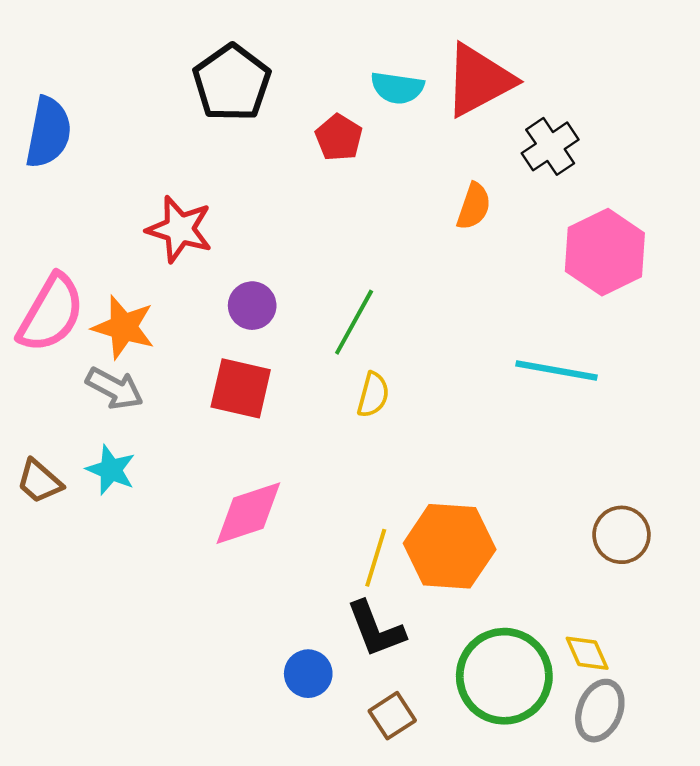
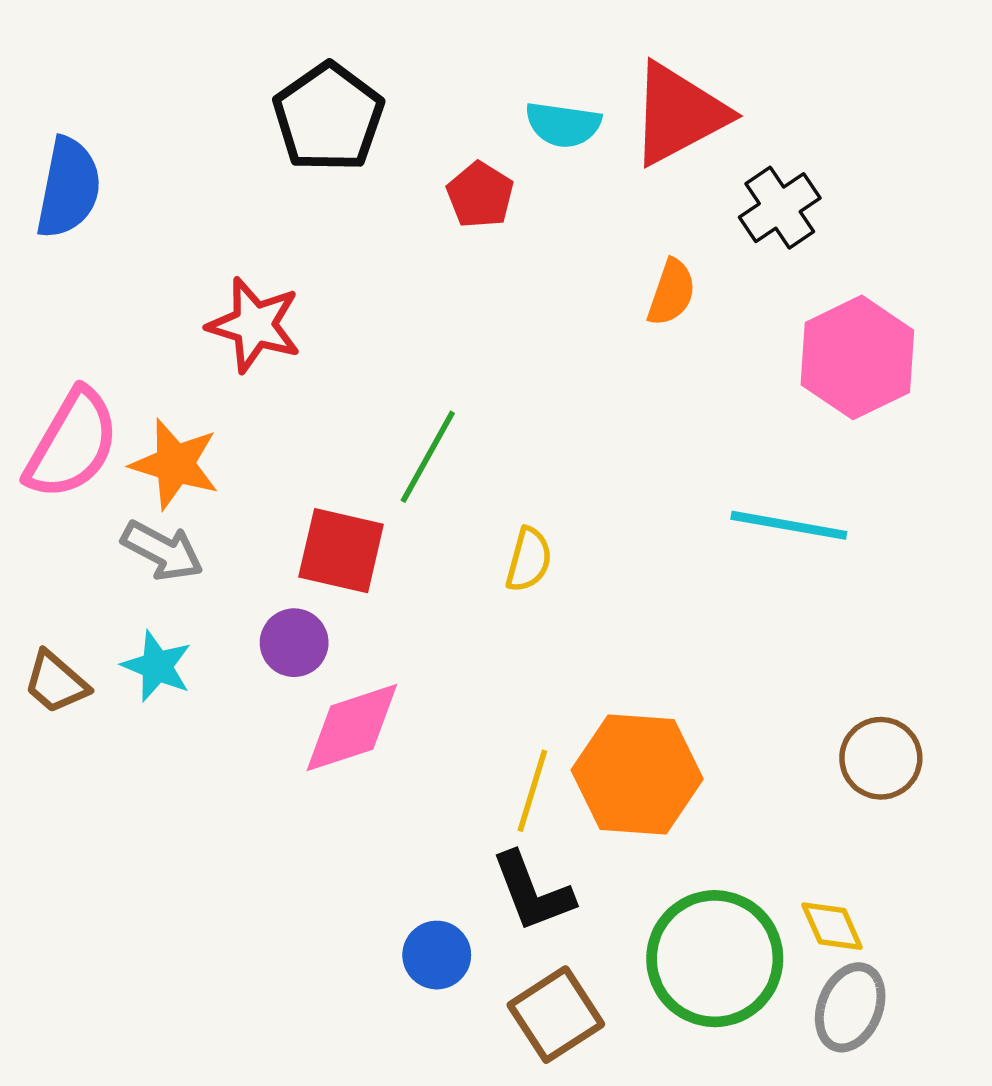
purple circle: (252, 306) -> (294, 643), moved
green line: (354, 322) -> (428, 457), moved
brown square: (392, 716) -> (556, 1015), size x1.4

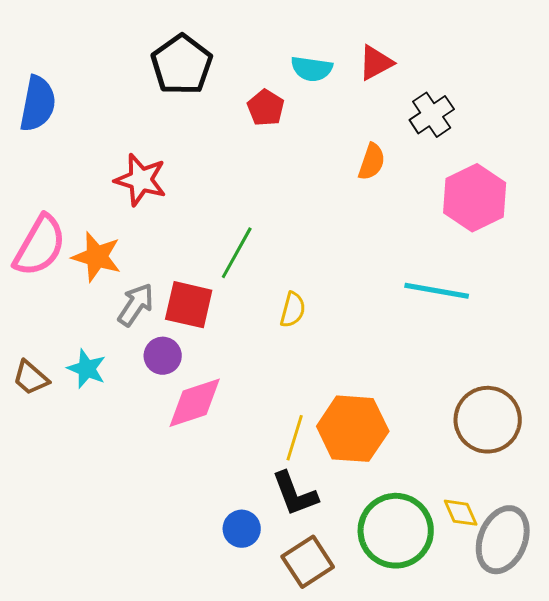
red triangle: (679, 114) -> (376, 63), size x0.6
gray arrow: (162, 551) -> (136, 305), moved, turned -84
brown circle: (881, 758) -> (488, 420), size x1.5
gray ellipse: (850, 1007) -> (503, 540), moved, size x1.4

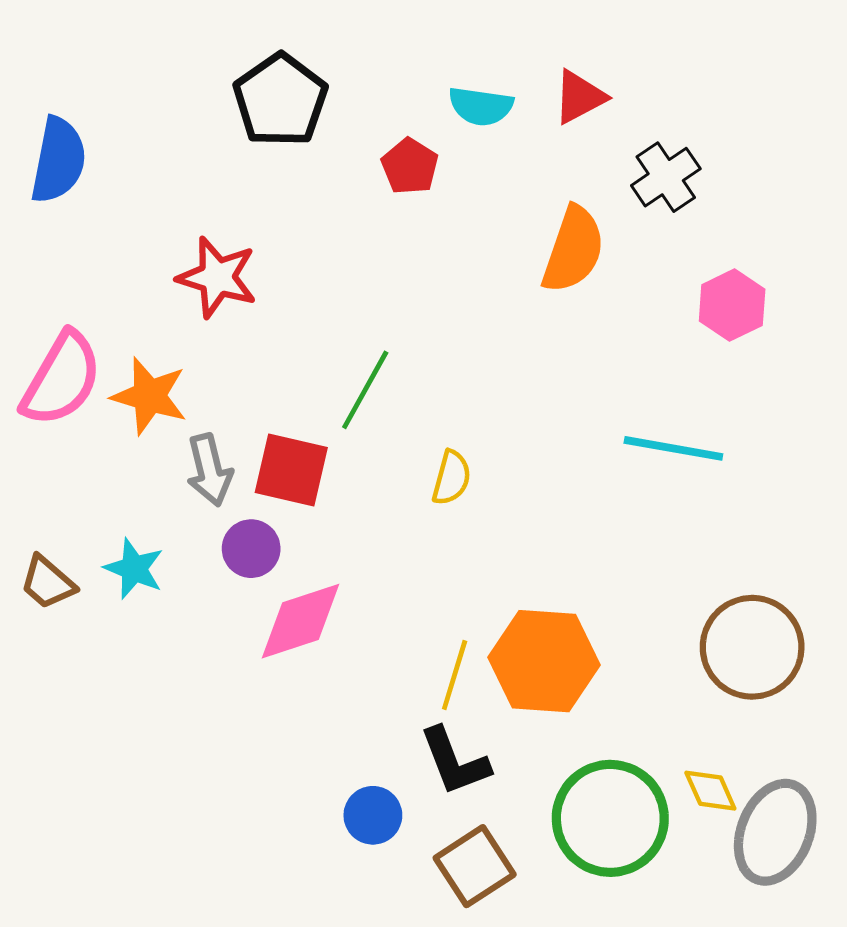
orange semicircle: (372, 162) -> (573, 250), size x1.5
pink hexagon: (475, 198) -> (732, 305), size x0.7
gray arrow: (136, 305) -> (209, 470), turned 132

